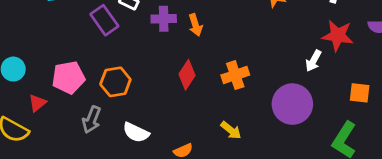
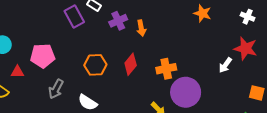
purple cross: (164, 19) -> (118, 21), turned -30
orange hexagon: (115, 82) -> (95, 65), moved
red triangle: (37, 103) -> (17, 72), turned 32
purple circle: (292, 104) -> (186, 92), moved

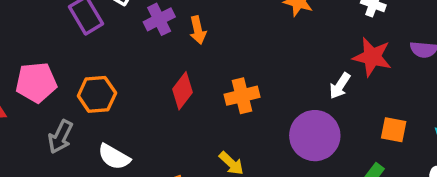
orange hexagon: (95, 65) -> (97, 94), moved
purple circle: (186, 92) -> (315, 136), moved

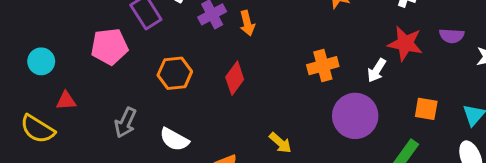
pink pentagon: (36, 82) -> (109, 47), moved
orange hexagon: (97, 94) -> (175, 73), moved
orange cross: (242, 96) -> (323, 66), moved

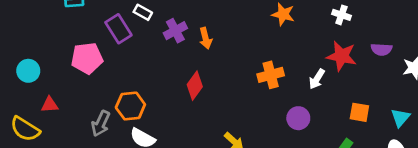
orange hexagon: (175, 73) -> (130, 106), moved
purple circle: (355, 116) -> (298, 118), size x0.6

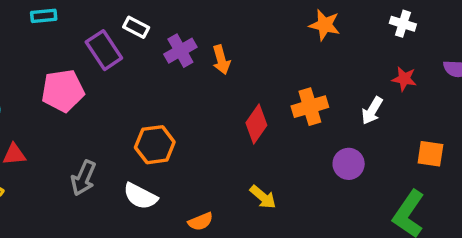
red star: (341, 56) -> (404, 79), size x0.6
red diamond: (195, 86) -> (256, 124), moved
orange hexagon: (130, 106) -> (155, 145), moved

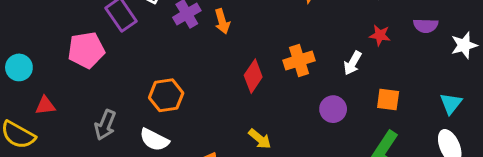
orange square: (430, 154) -> (388, 99), moved

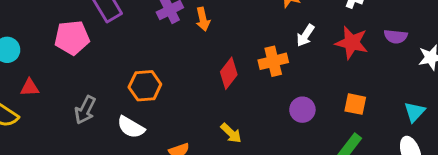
red star: (380, 35) -> (352, 43), size x1.6
white arrow: (353, 63) -> (305, 35), moved

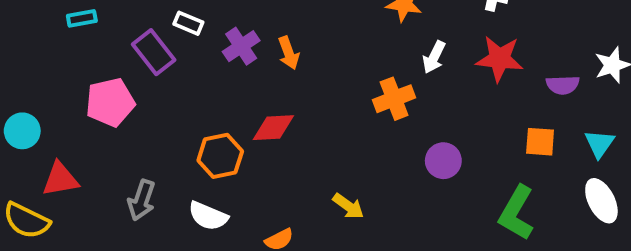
purple semicircle: (396, 36) -> (563, 85), moved
red diamond: (229, 73) -> (273, 128), moved, turned 56
red triangle: (30, 88) -> (60, 179), size x1.4
orange square: (355, 104) -> (540, 142), moved

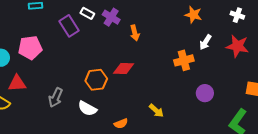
purple cross: (241, 46) -> (111, 17), moved, turned -30
pink pentagon: (110, 102) -> (30, 48), moved

